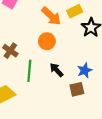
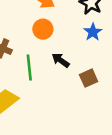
blue star: (85, 70) -> (93, 32), moved

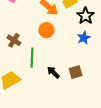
black arrow: (61, 60) -> (53, 72), moved

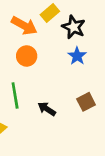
brown square: (76, 72) -> (86, 102), moved

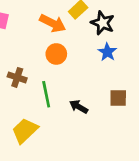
brown square: (86, 102) -> (118, 98), turned 30

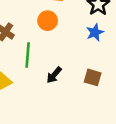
black arrow: (79, 107) -> (54, 75), turned -96

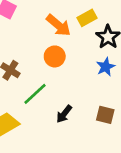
green line: (28, 55) -> (35, 94), turned 45

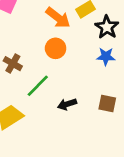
blue star: (106, 67) -> (106, 56), turned 30
black arrow: (64, 114) -> (67, 104), turned 36

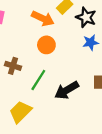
black arrow: (67, 104) -> (67, 90), size x1.5

